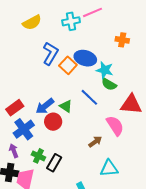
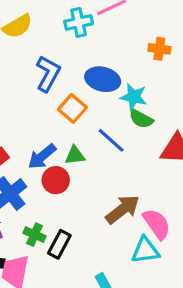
orange square: (68, 65) -> (72, 108), moved
green triangle: (66, 106) -> (75, 155), turned -40
pink semicircle: (115, 126) -> (157, 224), moved
brown arrow: (95, 142) -> (123, 209), size x1.6

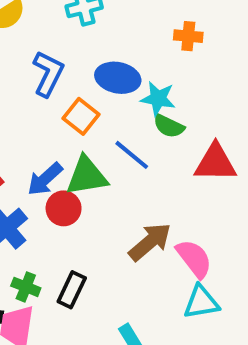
green triangle: (75, 155) -> (87, 176), size x1.6
green cross: (35, 235) -> (26, 287), moved
cyan triangle: (145, 250) -> (201, 302), moved

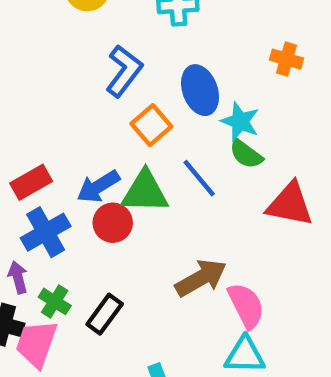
blue ellipse: (118, 78) -> (200, 90), turned 48

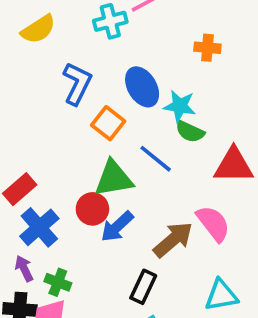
blue arrow: (98, 186) -> (117, 227), moved
pink semicircle: (246, 306) -> (213, 223), moved
black rectangle: (105, 314) -> (143, 287), moved

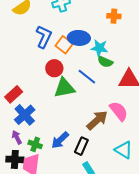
blue ellipse: (142, 87) -> (79, 38), turned -55
orange square: (108, 123) -> (64, 45), moved
red circle: (92, 209) -> (54, 68), moved
blue arrow: (117, 227) -> (60, 140), moved
cyan triangle: (221, 295) -> (124, 150), turned 42

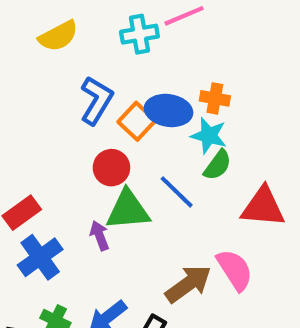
orange cross: (114, 16) -> (215, 98), moved
green semicircle: (105, 62) -> (218, 165), turned -84
purple arrow: (17, 137) -> (99, 236), moved

